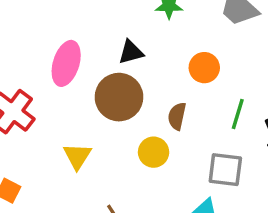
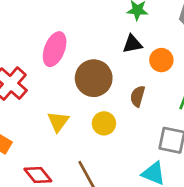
black triangle: (131, 52) -> (132, 44), moved
yellow circle: (154, 152) -> (104, 123), moved

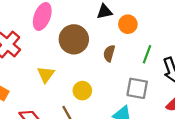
yellow circle: (104, 123) -> (82, 91), moved

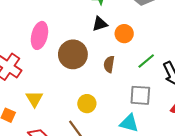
green line: (147, 54) -> (146, 61), turned 36
yellow triangle: (46, 74) -> (34, 99), moved

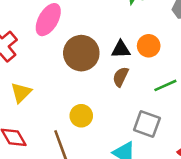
black triangle: (100, 24) -> (121, 49), moved

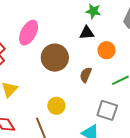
black triangle: (121, 49) -> (87, 33), moved

